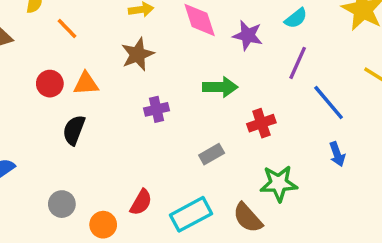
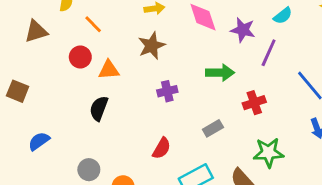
purple line: (298, 63) -> (269, 53), moved
red circle: (50, 84) -> (80, 57), moved
red semicircle: (141, 202) -> (162, 148), moved

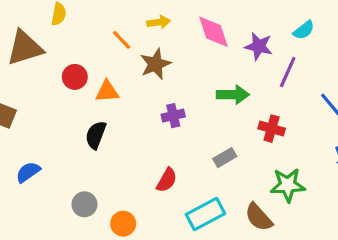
orange line: (93, 24) -> (122, 40), moved
brown triangle: (36, 31) -> (25, 48), size x1.4
red cross: (254, 103) -> (272, 129), turned 35

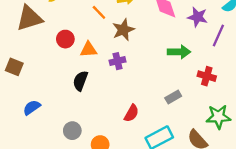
purple cross: (173, 116) -> (118, 61), moved

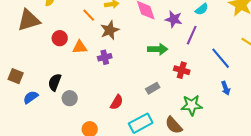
brown square: (14, 67) -> (16, 76), moved
black semicircle: (80, 81) -> (55, 82), moved
gray circle: (72, 131) -> (70, 98), moved

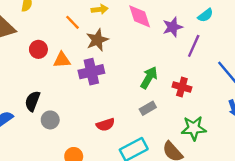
purple star: (174, 19) -> (173, 27), turned -30
green arrow: (158, 49) -> (149, 78), moved, turned -60
purple cross: (105, 57) -> (91, 72), size x1.5
red semicircle: (117, 102) -> (105, 125), turned 42

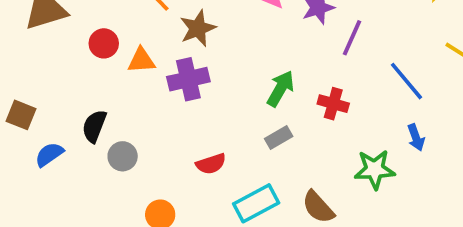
green star: (194, 128) -> (375, 169), moved

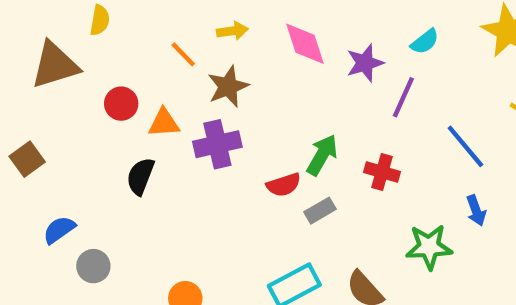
brown square: (21, 115) -> (27, 159), moved, turned 32
black semicircle: (94, 126) -> (140, 176), moved
gray circle: (123, 156) -> (93, 266), moved
red semicircle: (211, 164) -> (284, 185), moved

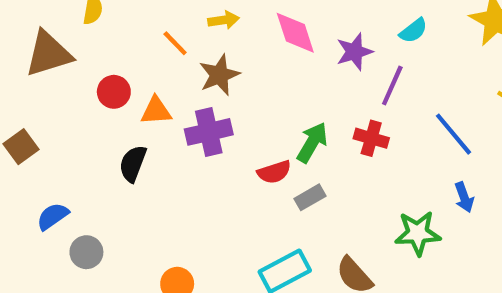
red cross: (382, 172) -> (371, 138), moved

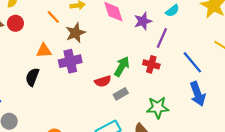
red circle: (114, 92) -> (15, 23), moved
blue arrow: (464, 197) -> (198, 94), size x1.6
green star: (418, 233) -> (158, 108), moved

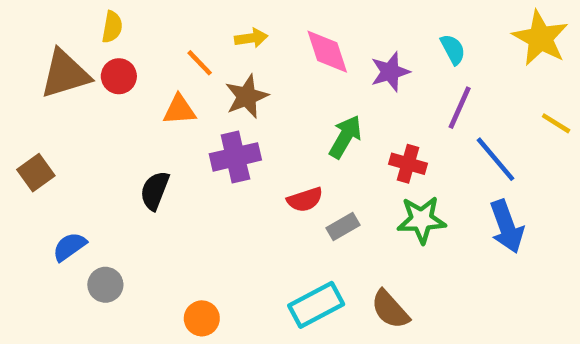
cyan semicircle: (172, 11) -> (453, 49), turned -80
purple line: (162, 38) -> (460, 108), moved
orange triangle: (44, 51) -> (179, 110), moved
green arrow: (122, 66) -> (345, 137), moved
green star: (158, 108) -> (422, 220), moved

